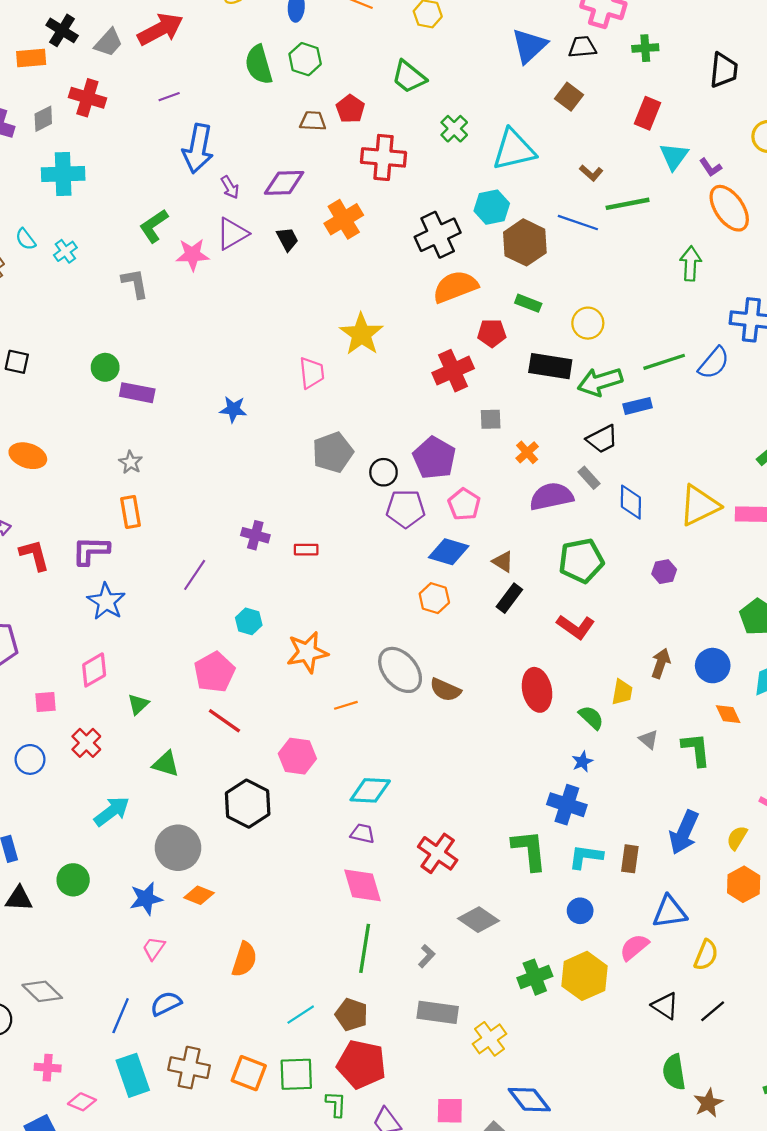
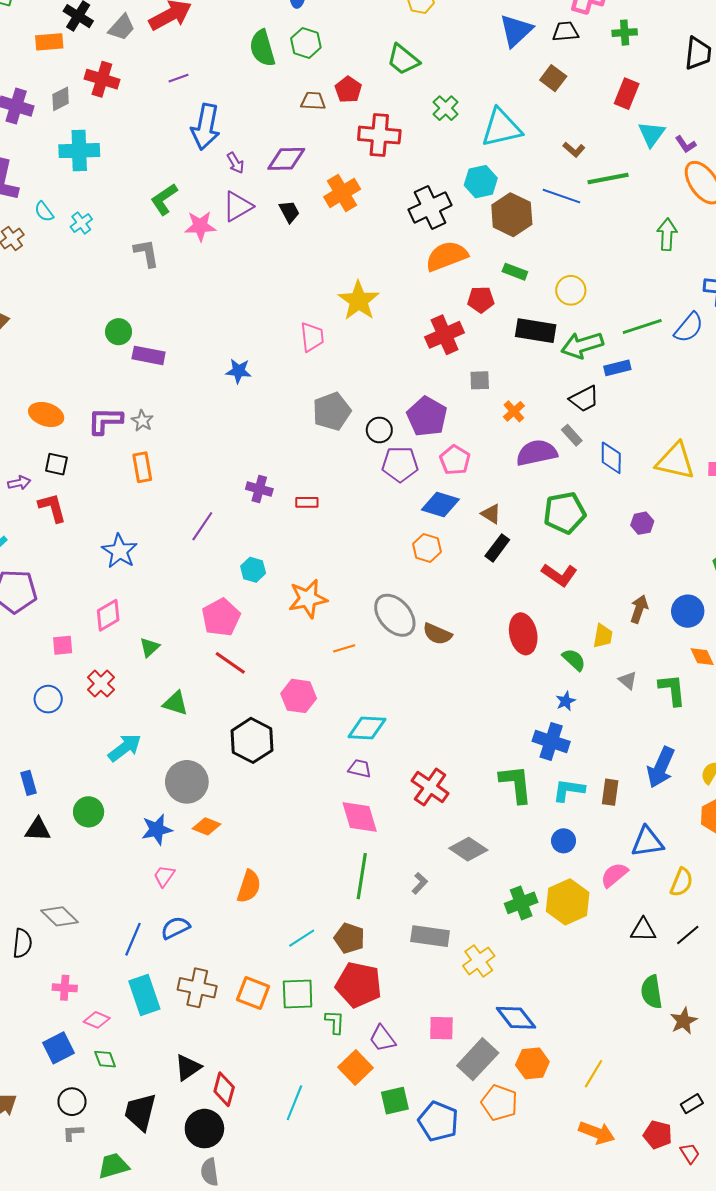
black square: (17, 362) -> (56, 464), moved
yellow triangle: (699, 505) -> (675, 461), turned 39
purple L-shape: (91, 551) -> (105, 421), moved
black triangle: (665, 1006) -> (643, 930), turned -32

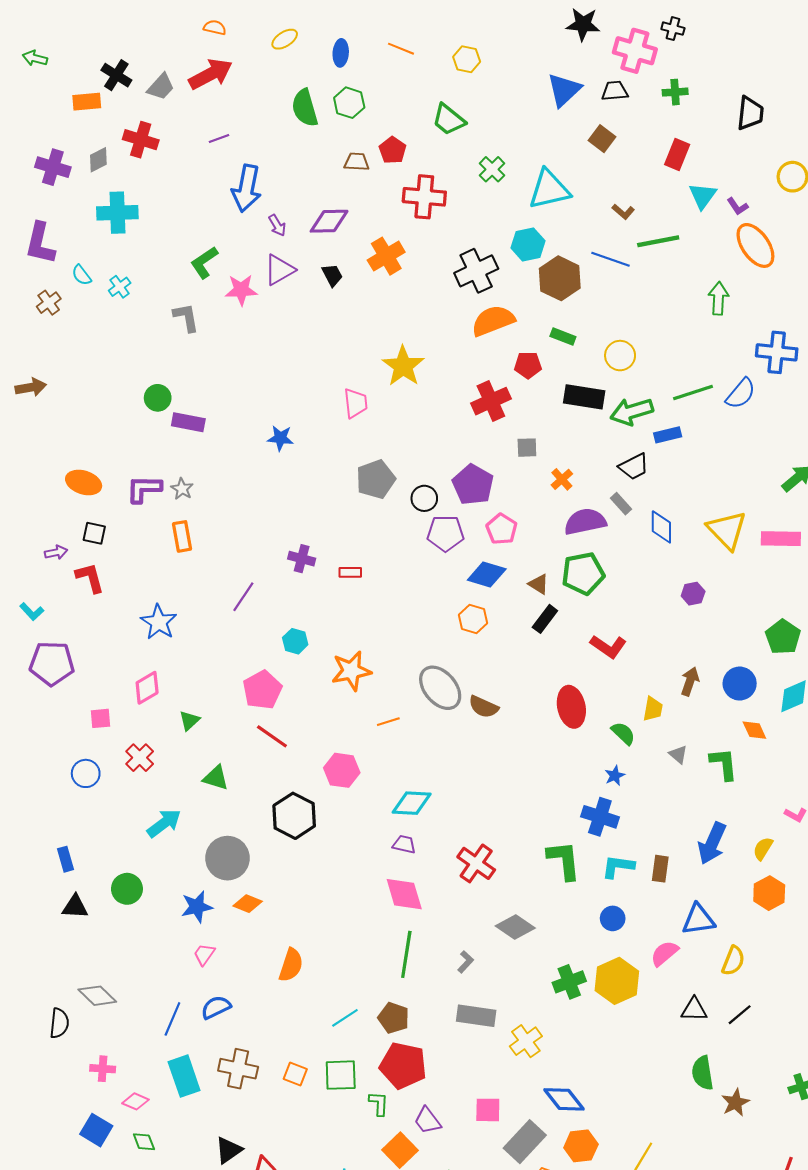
yellow triangle: (675, 461) -> (727, 530), turned 33
green pentagon: (565, 513) -> (583, 573), moved
orange square: (253, 993) -> (295, 1074), size x0.7
blue square: (59, 1048) -> (96, 1130), turned -32

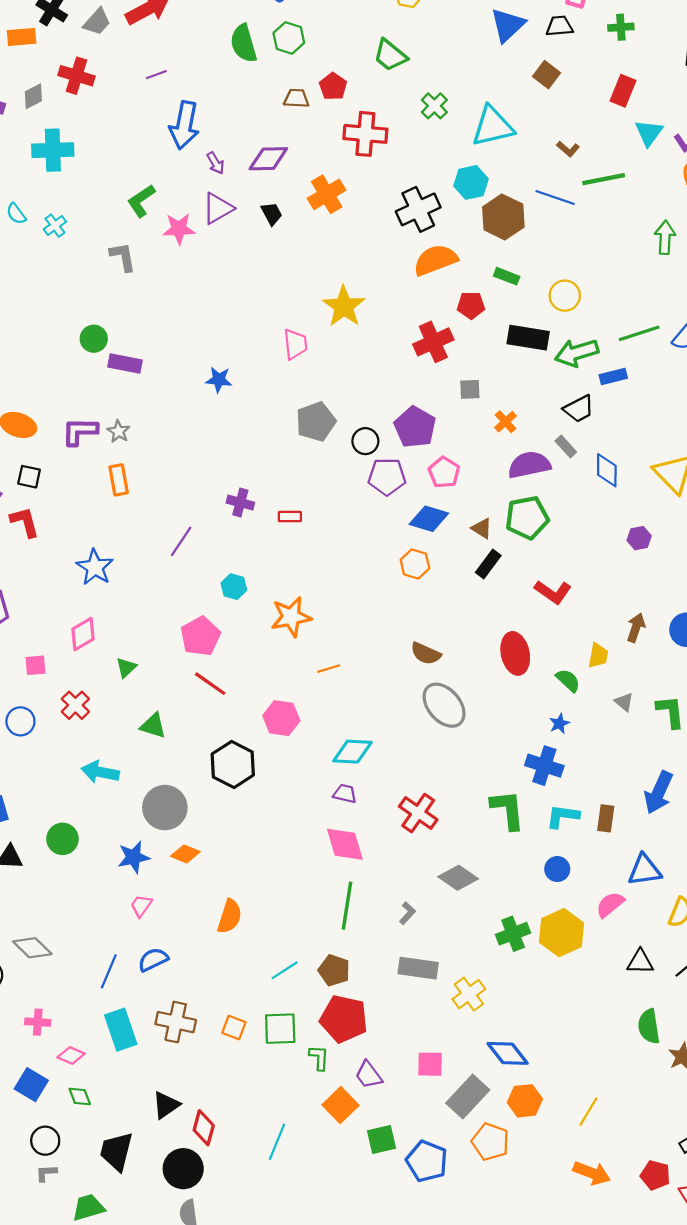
gray ellipse: (440, 688) -> (444, 705), moved
cyan arrow: (164, 823) -> (100, 772), turned -132

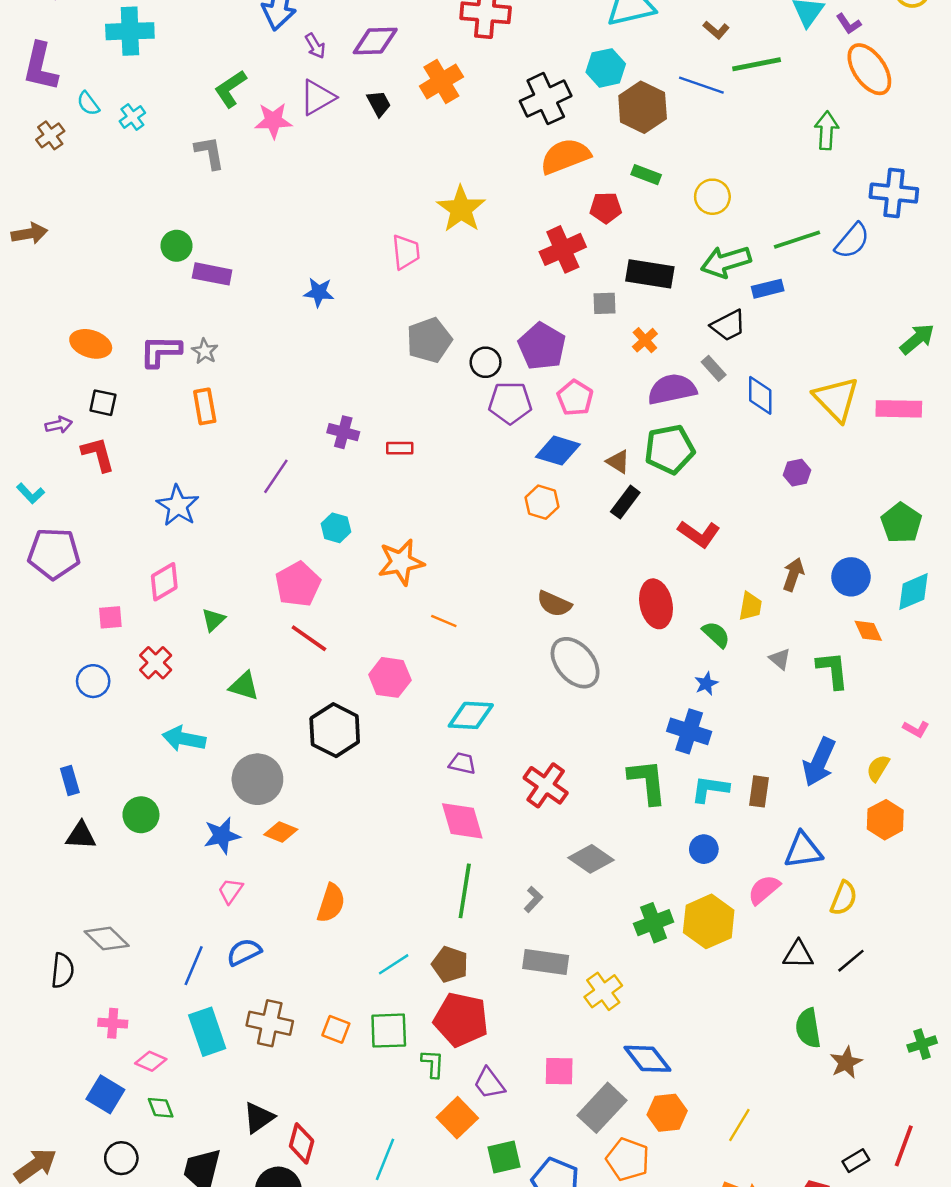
black rectangle: (528, 338) -> (650, 274), moved
orange line: (329, 669) -> (444, 621), turned 40

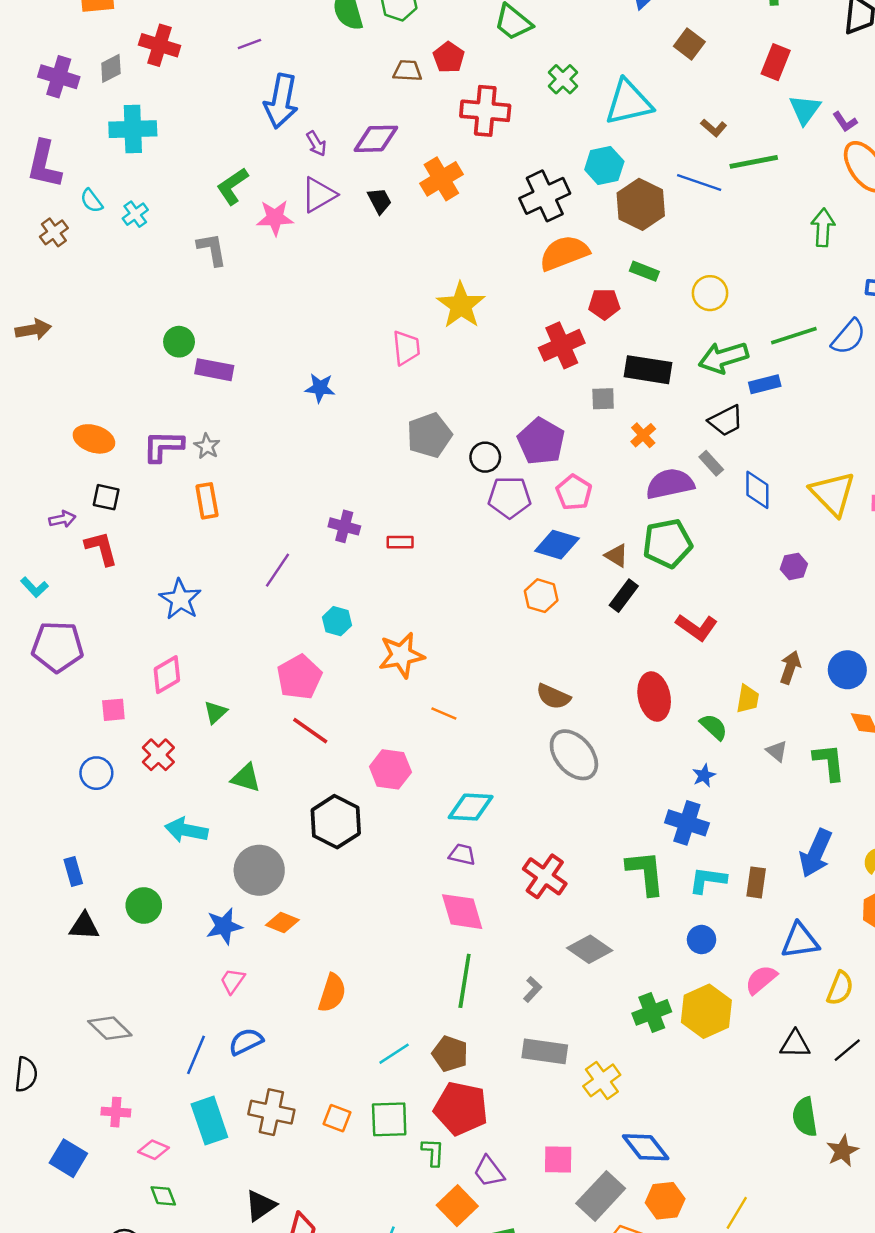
black semicircle: (62, 971) -> (26, 1074), moved
blue square: (105, 1094) -> (68, 1158), moved

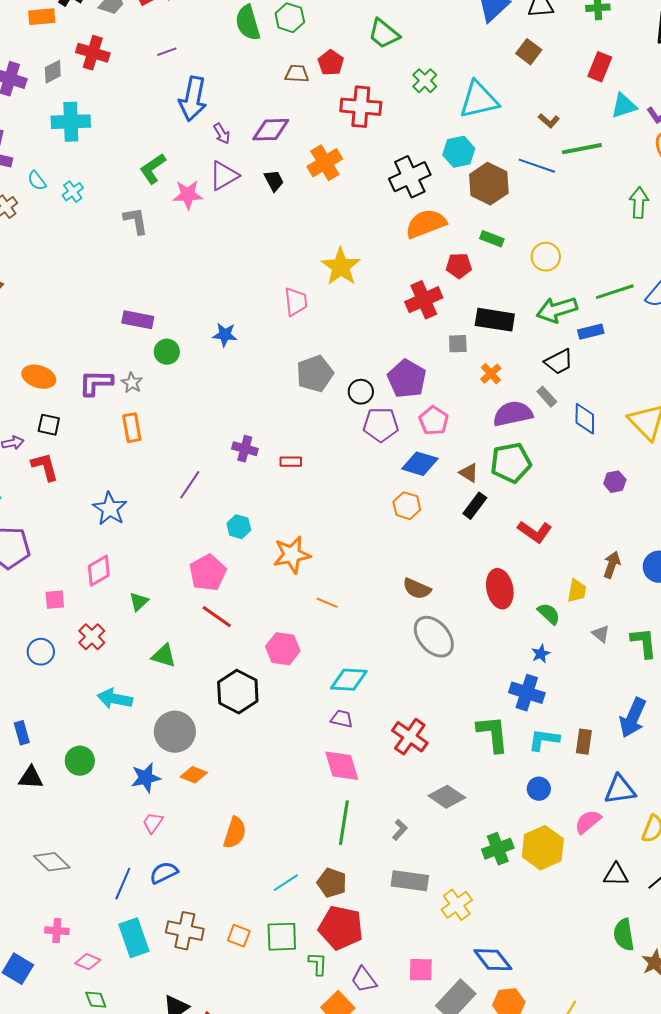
cyan triangle: (805, 110) -> (624, 106), turned 36
green circle: (179, 342) -> (167, 352), moved

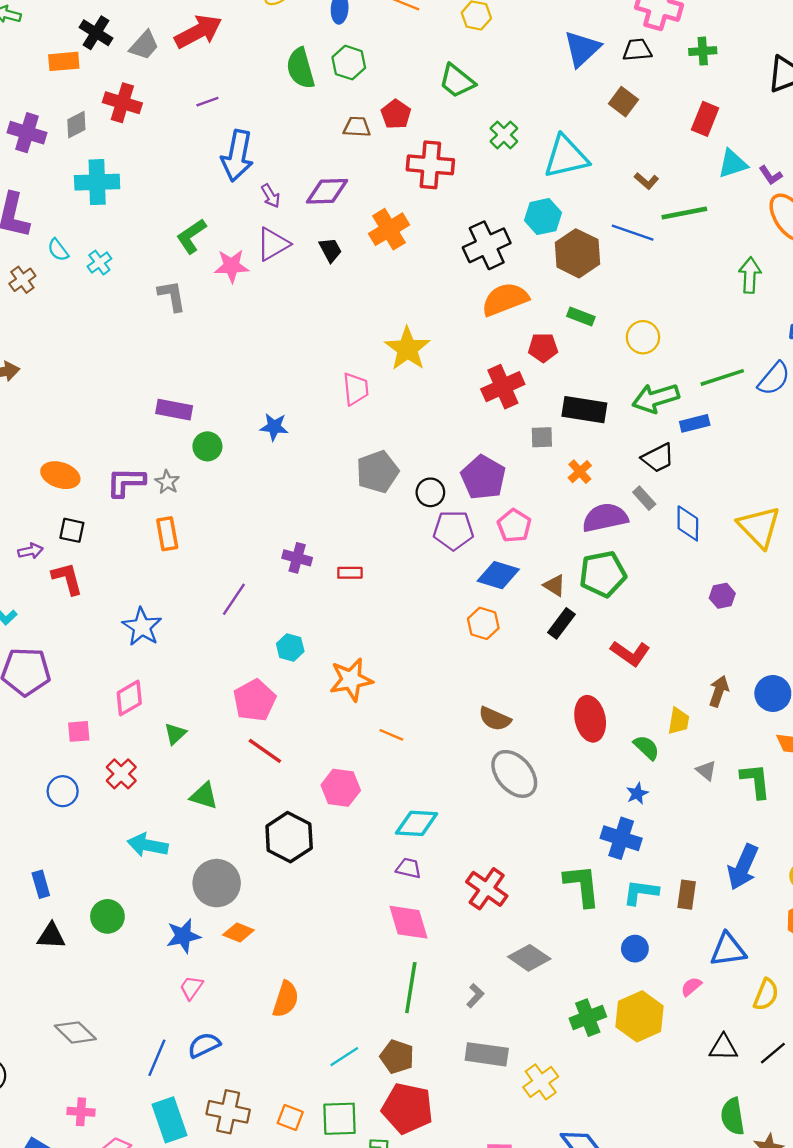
pink semicircle: (588, 822) -> (691, 987), size x0.7

